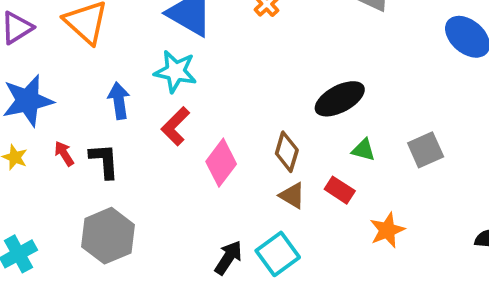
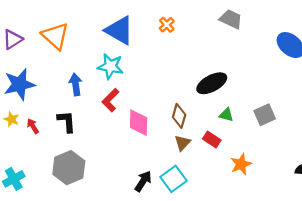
red arrow: (64, 154) -> (33, 126), moved
pink diamond: (221, 163) -> (139, 123), turned -36
brown triangle: (292, 196) -> (182, 143), turned 42

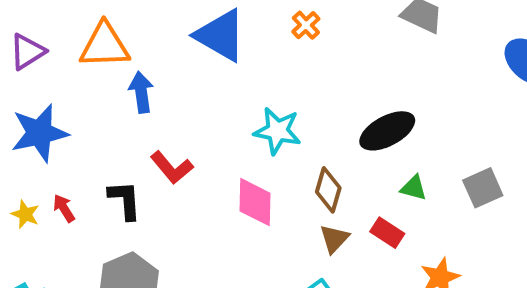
orange triangle: (55, 36) -> (105, 46), turned -44
cyan star: (110, 66) -> (277, 131), moved
blue arrow: (76, 84) -> (141, 92), moved
red L-shape: (110, 100) -> (172, 168), moved, turned -85
yellow star: (11, 119) -> (25, 214), moved

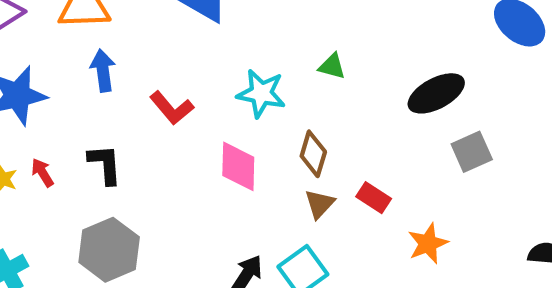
blue arrow: (141, 92) -> (103, 71), moved
black ellipse: (387, 131) -> (436, 93), moved
red L-shape: (172, 168) -> (172, 108), moved
green triangle: (414, 188) -> (332, 66), moved

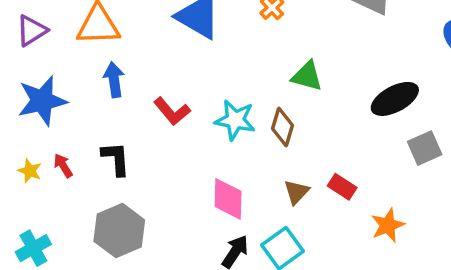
green triangle: (332, 66) -> (307, 76), size x1.4
cyan star: (261, 93) -> (235, 120), moved
brown diamond: (313, 154) -> (282, 127), moved
pink diamond: (238, 166) -> (228, 199), moved

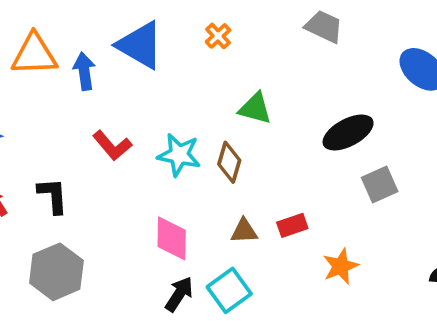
blue arrow: (114, 80) -> (84, 71), moved
red rectangle: (342, 187) -> (292, 225), turned -52
brown triangle: (297, 192) -> (244, 231), turned 44

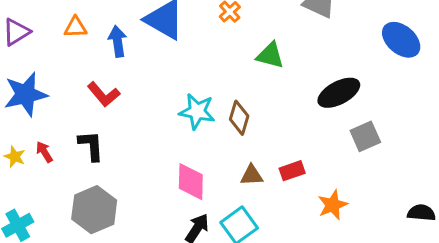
orange triangle: (34, 55) -> (75, 27), size x0.6
green triangle: (255, 108) -> (270, 55), moved
red L-shape: (112, 146) -> (104, 94), moved

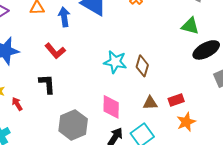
green triangle: (270, 55) -> (190, 26), moved
red arrow: (44, 152) -> (17, 104), moved
orange star: (333, 205) -> (186, 122), moved
gray hexagon: (94, 210) -> (73, 125), moved

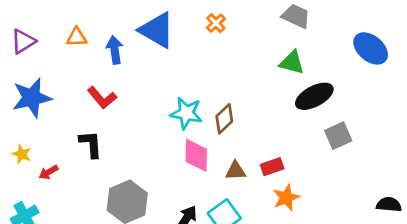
brown diamond: (142, 66) -> (224, 119), turned 30
red arrow: (17, 104) -> (49, 172), turned -88
pink diamond: (111, 107) -> (196, 155), moved

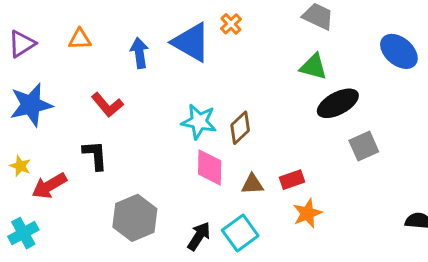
blue triangle: (157, 30) -> (191, 42), moved
blue arrow: (115, 50) -> (139, 53), moved
red arrow: (49, 172) -> (49, 186), size x1.6

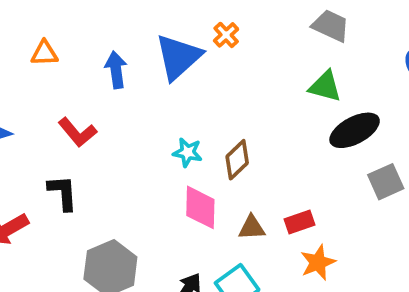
blue triangle: (191, 42) -> (178, 57), turned 48
cyan star: (199, 122) -> (188, 152), size x0.7

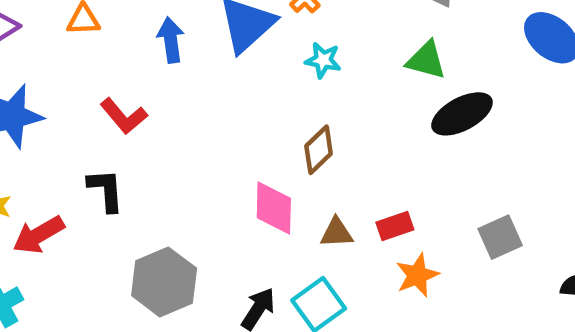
cyan star: (188, 152) -> (323, 60), moved
gray square: (386, 182) -> (500, 237), moved

